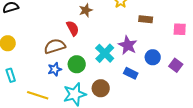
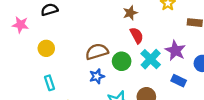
red semicircle: (73, 28) -> (137, 35), moved
green circle: (77, 64) -> (122, 61), moved

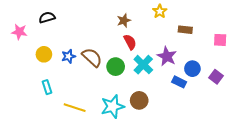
brown semicircle: (97, 52) -> (92, 57), turned 60
blue star: (97, 76) -> (68, 56), moved
blue rectangle: (179, 81) -> (179, 82), moved

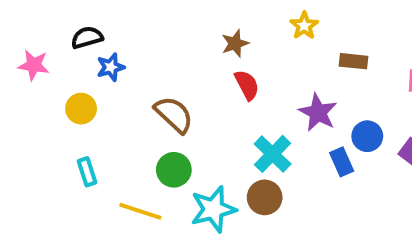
blue star: (68, 56) -> (111, 67), moved
cyan cross: (143, 65) -> (273, 154), moved
green circle: (116, 67) -> (174, 170), moved
blue rectangle: (179, 82) -> (342, 162), turned 40

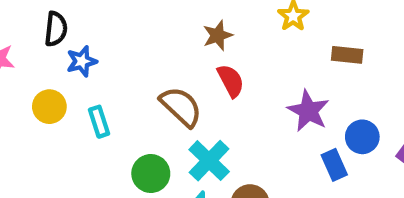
black semicircle: (87, 38) -> (56, 29), turned 112
brown semicircle: (174, 114) -> (181, 107), moved
cyan cross: (273, 154) -> (209, 161), moved
cyan rectangle: (87, 172) -> (99, 122), moved

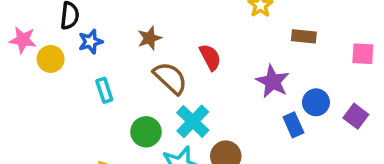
brown star: (218, 35) -> (149, 38), moved
yellow circle: (49, 107) -> (51, 59), moved

